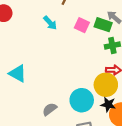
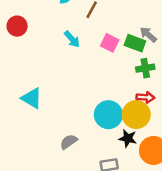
cyan circle: (82, 100) -> (108, 115), moved
black star: (108, 105) -> (128, 138), moved

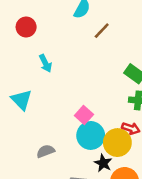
cyan arrow: (72, 39) -> (45, 63), moved
pink square: (110, 43) -> (84, 115), moved

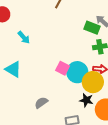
cyan circle: (91, 135) -> (77, 72), moved

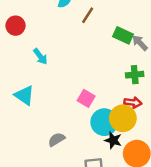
green rectangle: (92, 28) -> (123, 35), moved
cyan circle: (77, 72) -> (104, 122), moved

